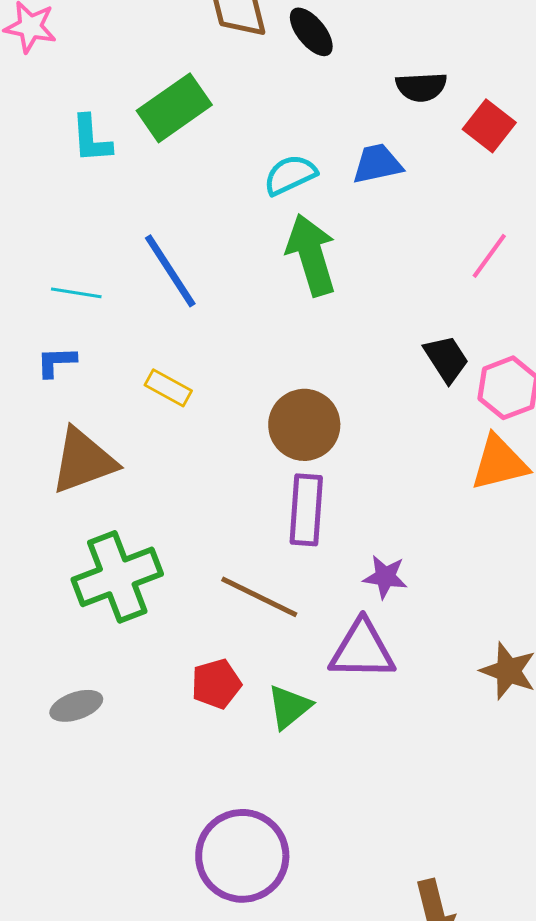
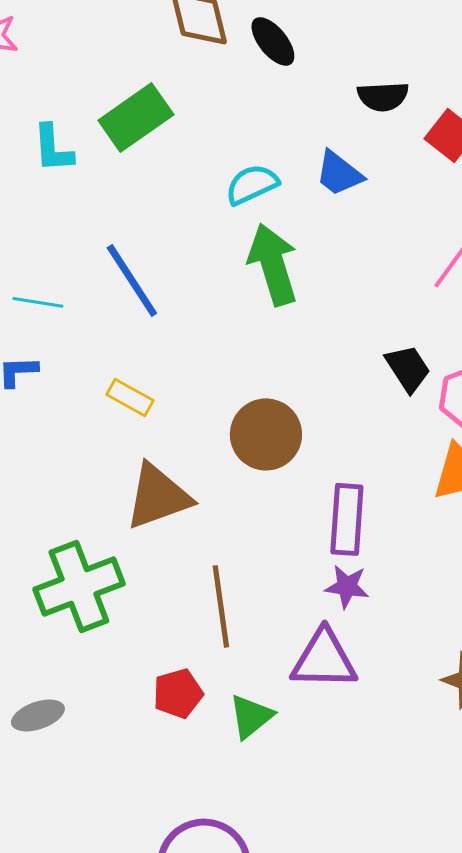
blue trapezoid: (377, 164) -> (339, 173), turned -130
brown triangle: (83, 461) -> (158, 496), moved
purple rectangle: (306, 510) -> (347, 519), moved
brown line: (259, 597) -> (221, 606), turned 56

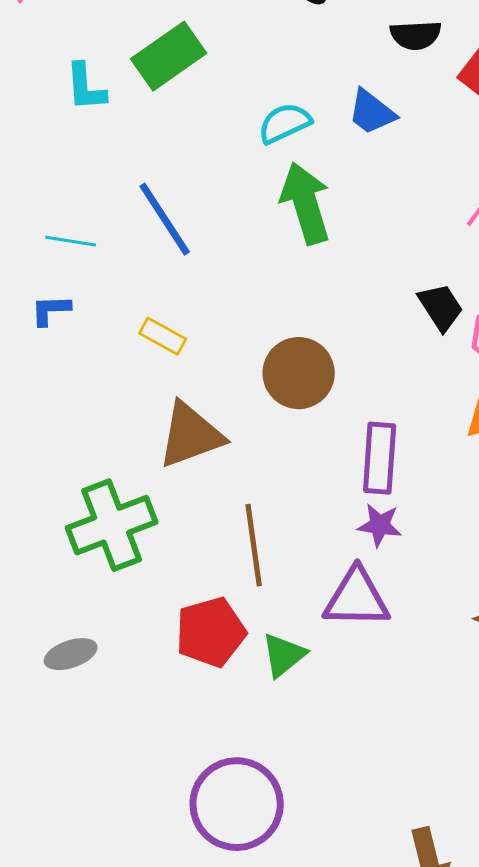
red pentagon: (178, 693) -> (211, 632), size x1.4

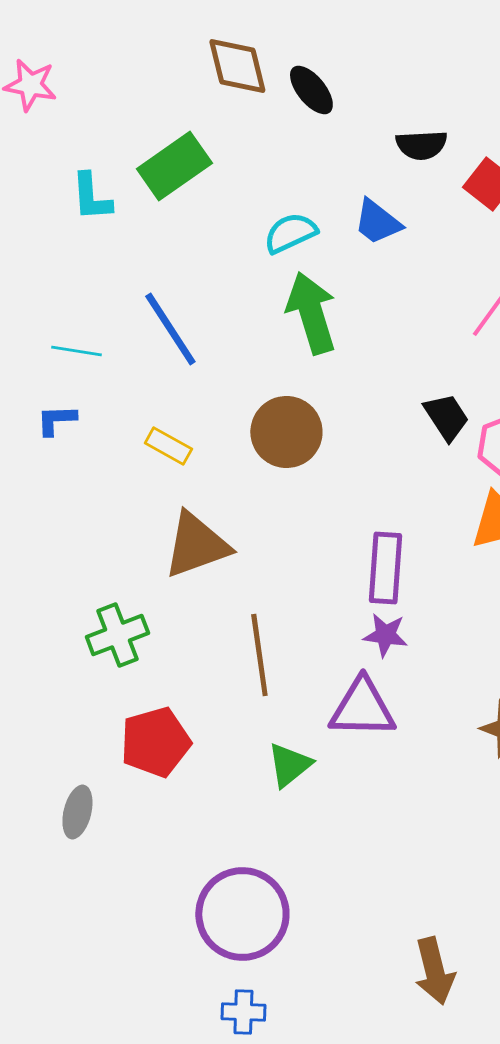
brown circle: (299, 373) -> (286, 432), moved
green cross: (112, 525) -> (117, 635), size x0.7
red pentagon: (211, 632) -> (155, 742), moved
gray ellipse: (71, 654) -> (77, 812), moved, turned -57

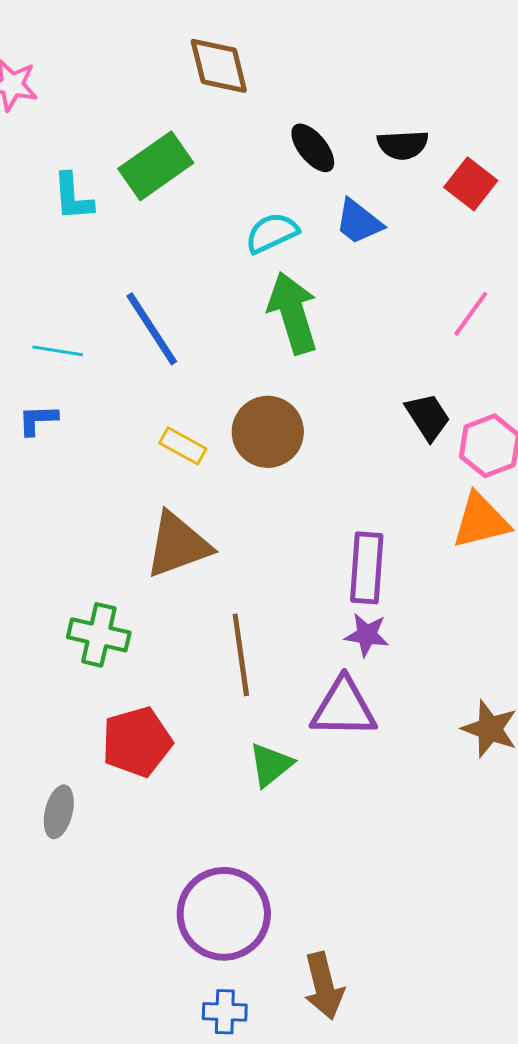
black ellipse: (311, 90) -> (313, 148), moved
yellow rectangle: (168, 446) -> (183, 446), moved
green cross: (117, 635) -> (99, 635), turned 34
brown arrow: (434, 971) -> (324, 986), moved

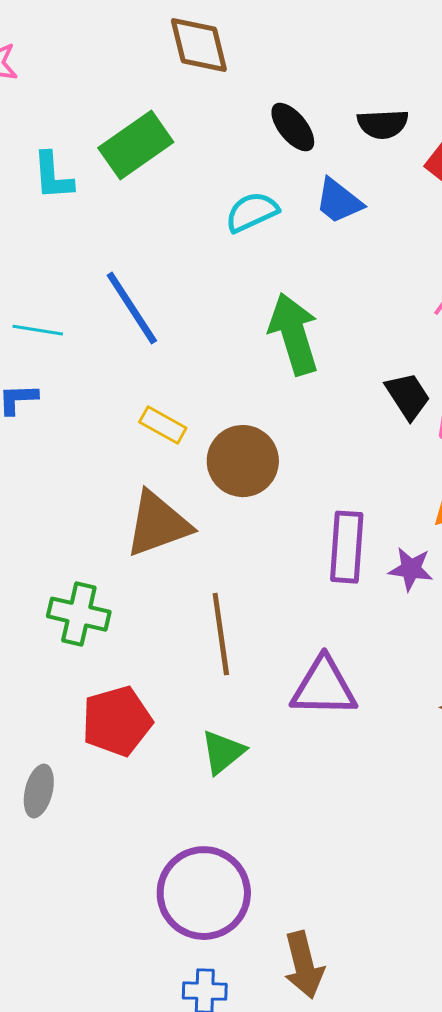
green arrow: (293, 313) -> (294, 334), moved
brown circle: (268, 432) -> (243, 461), moved
purple star: (367, 635) -> (411, 569), moved
green triangle: (271, 765) -> (223, 752), moved

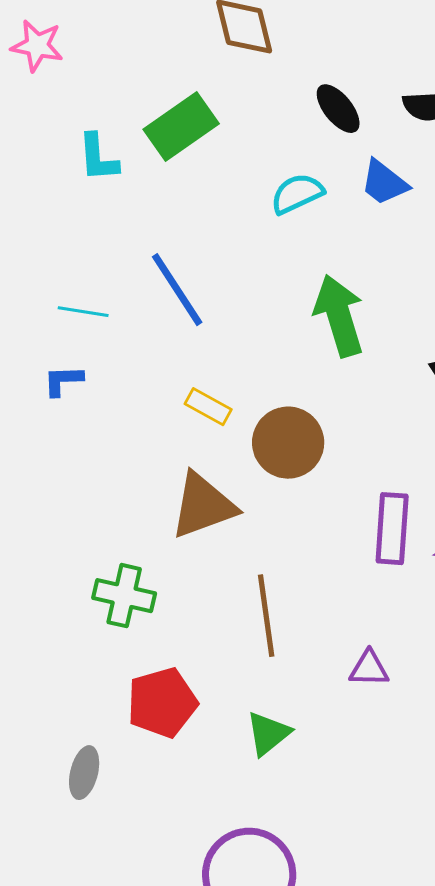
purple triangle: (324, 687) -> (369, 669), size x0.6

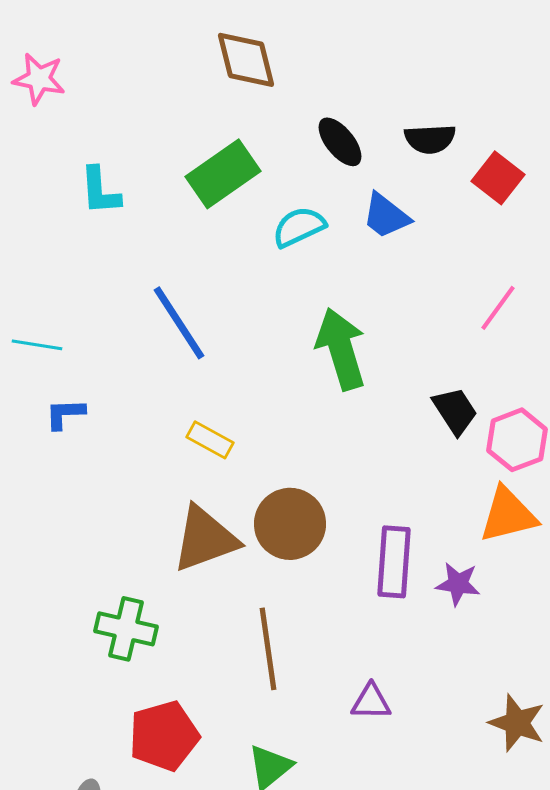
green rectangle: (181, 127) -> (223, 174), moved
cyan line: (83, 312) -> (37, 345), moved
brown circle: (288, 443) -> (290, 524), moved

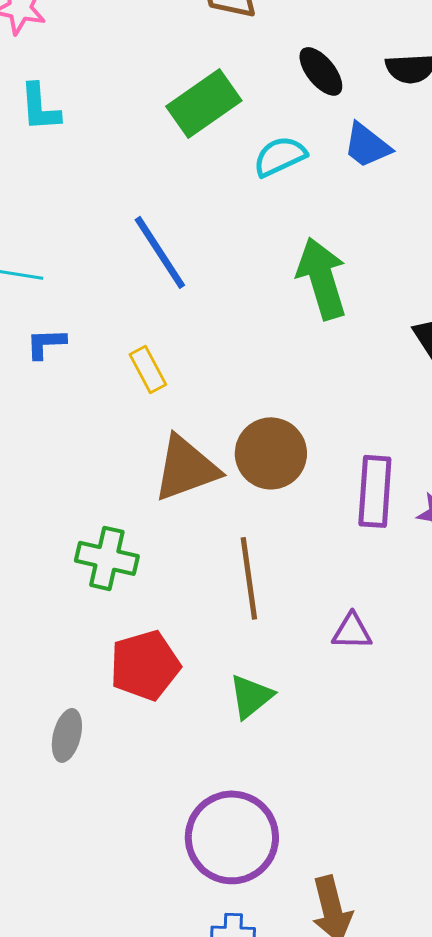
cyan L-shape: (100, 191) -> (40, 107), moved
yellow rectangle: (210, 440) -> (148, 369), moved, turned 33

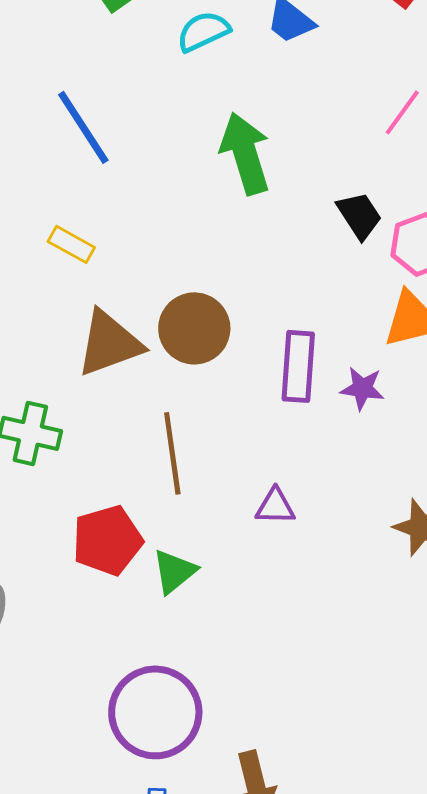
yellow rectangle: (148, 369) -> (71, 244), turned -33
red pentagon: (145, 665) -> (107, 540), moved

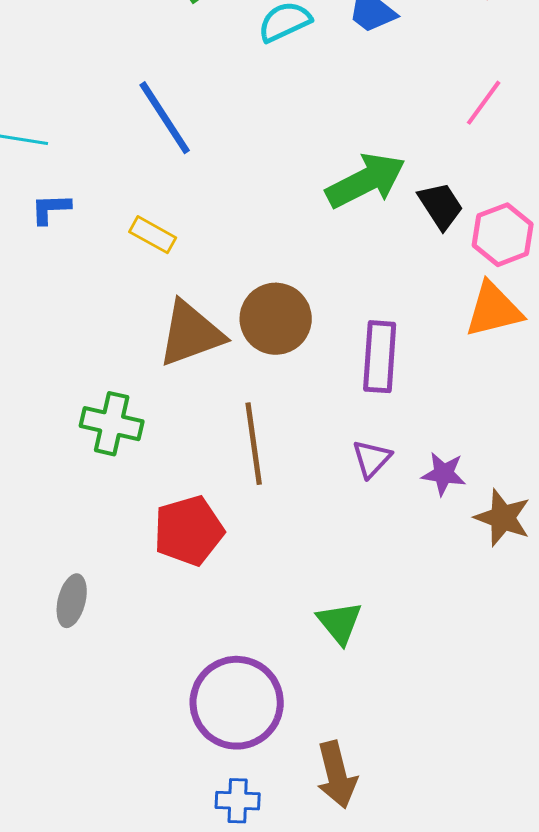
green arrow: (245, 153) -> (366, 181), moved, turned 80
purple star: (362, 388) -> (444, 474), moved
purple triangle: (275, 506) -> (372, 459), moved, turned -48
green triangle: (174, 571) -> (340, 623), moved, turned -30

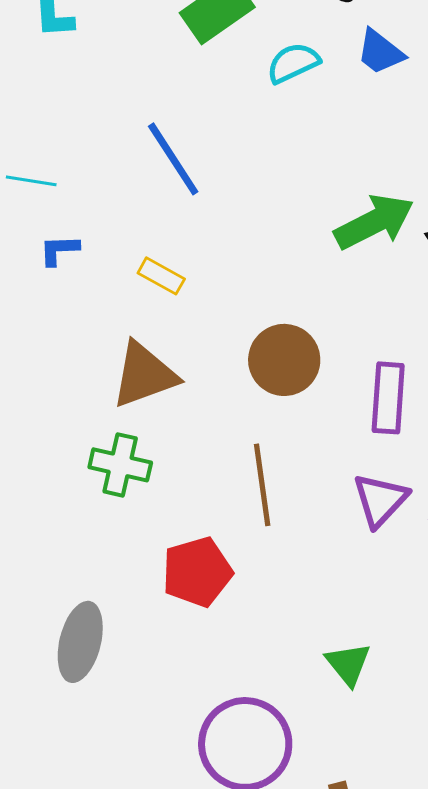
brown triangle: (191, 334) -> (144, 375), moved
purple triangle: (372, 459) -> (380, 500), size x1.4
gray ellipse: (72, 601) -> (80, 642), size x1.5

